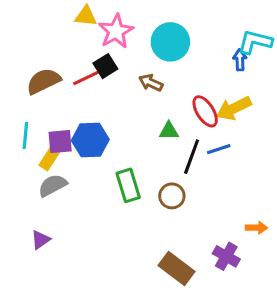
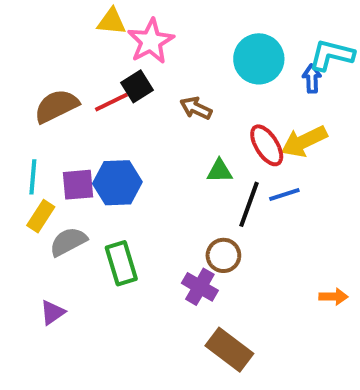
cyan circle: (170, 42) -> (259, 59), moved
yellow rectangle: (50, 158) -> (41, 216), moved
green rectangle: (128, 185) -> (121, 263), moved
purple cross: (226, 256) -> (200, 287), moved

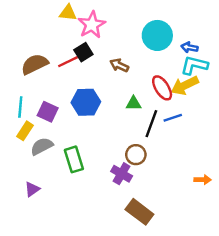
cyan L-shape: (332, 55) -> (194, 65), moved
blue arrow: (312, 79) -> (189, 47), turned -77
blue hexagon: (117, 183) -> (86, 102), moved
purple square: (78, 185) -> (48, 112), turned 30

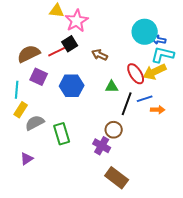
cyan circle: (157, 35) -> (145, 32), moved
purple square: (48, 112) -> (39, 77), moved
orange arrow: (203, 180) -> (158, 110), moved

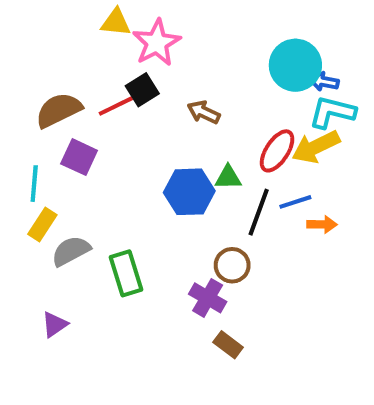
red ellipse: (136, 74) -> (277, 151), turned 65
blue hexagon: (72, 86) -> (189, 192), moved
brown rectangle: (117, 178) -> (228, 345), moved, size x0.6

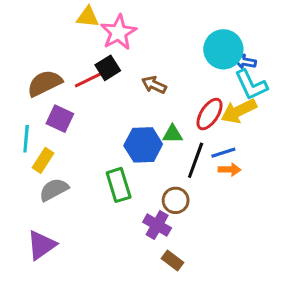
cyan L-shape: (332, 112) -> (251, 85), turned -129
yellow rectangle: (42, 224) -> (43, 160), moved
orange arrow: (322, 224) -> (230, 170), moved
green rectangle: (126, 273) -> (119, 185), moved
purple triangle: (55, 324) -> (41, 245), size x1.5

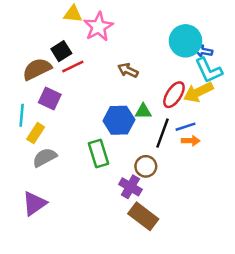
black square: (108, 68) -> (61, 51), moved
brown rectangle: (172, 260) -> (143, 216), size x1.6

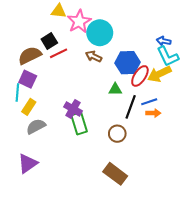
cyan circle: (186, 41) -> (100, 33), moved
brown arrow: (128, 70) -> (94, 56), moved
purple square: (50, 98) -> (28, 79), moved
blue hexagon: (119, 120) -> (128, 63), moved
purple cross: (130, 187) -> (73, 109), moved

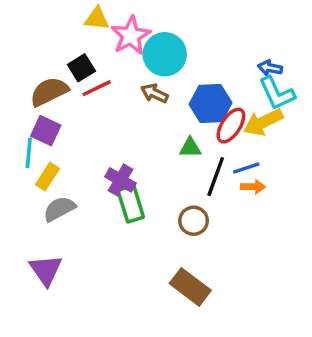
purple triangle: (28, 164) -> (46, 270), turned -30

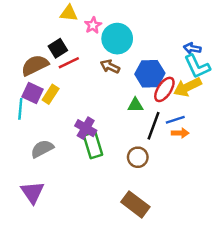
pink star: (131, 36) -> (93, 25), size x0.6
yellow rectangle: (47, 177) -> (51, 94), moved

